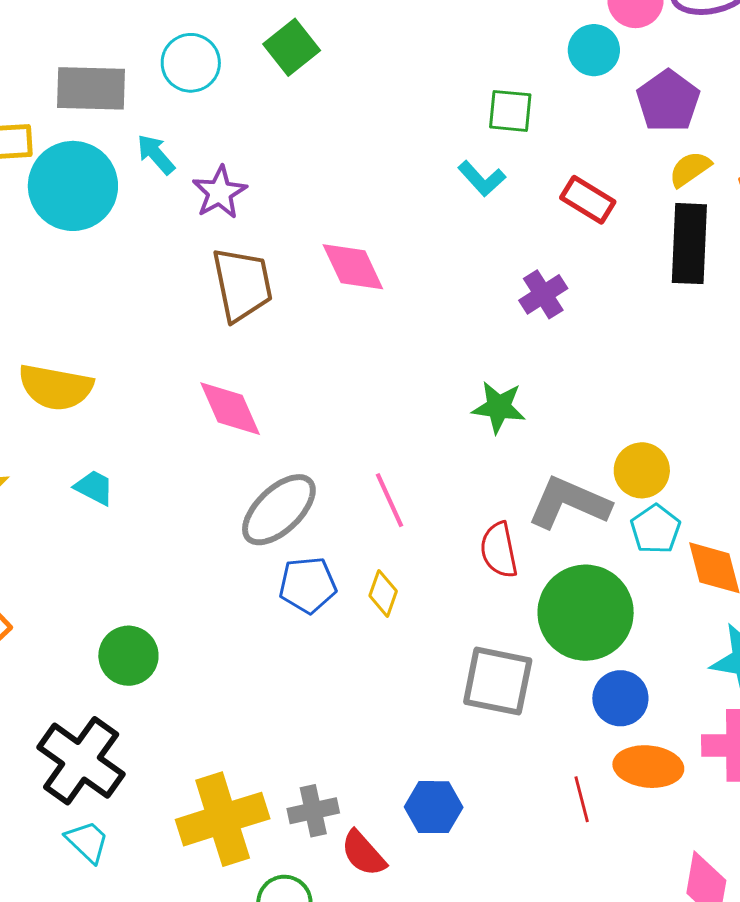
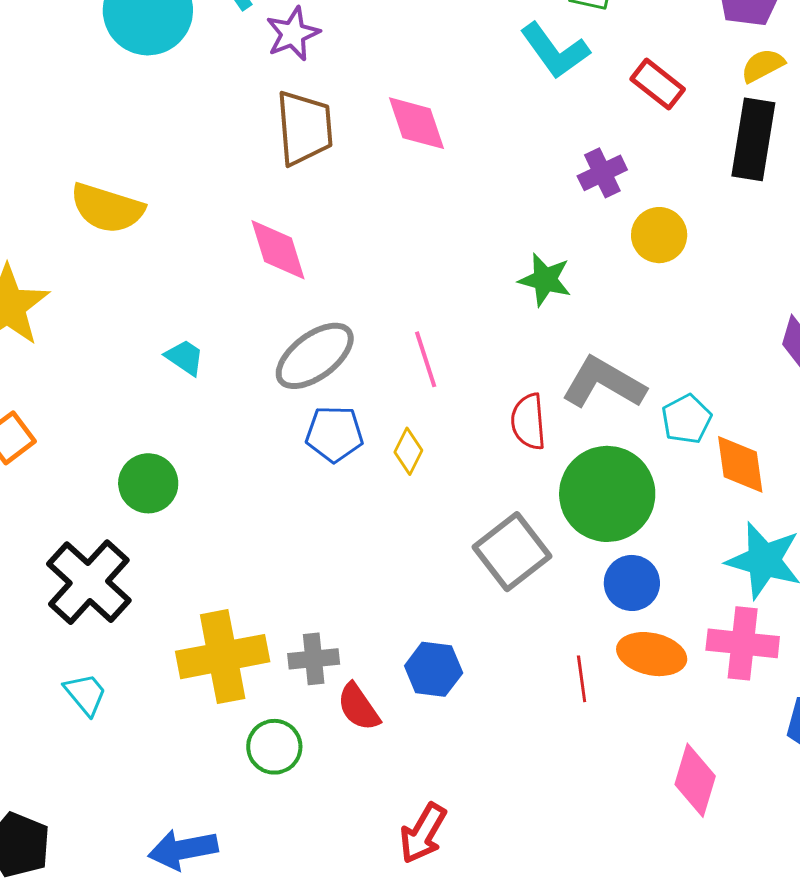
cyan L-shape: (482, 179) -> (555, 51), size x1.5
yellow circle: (642, 470) -> (659, 235), moved
cyan trapezoid: (94, 487) -> (185, 357), moved
gray square: (498, 681) -> (512, 552), turned 34
cyan trapezoid: (87, 842) -> (85, 694), moved

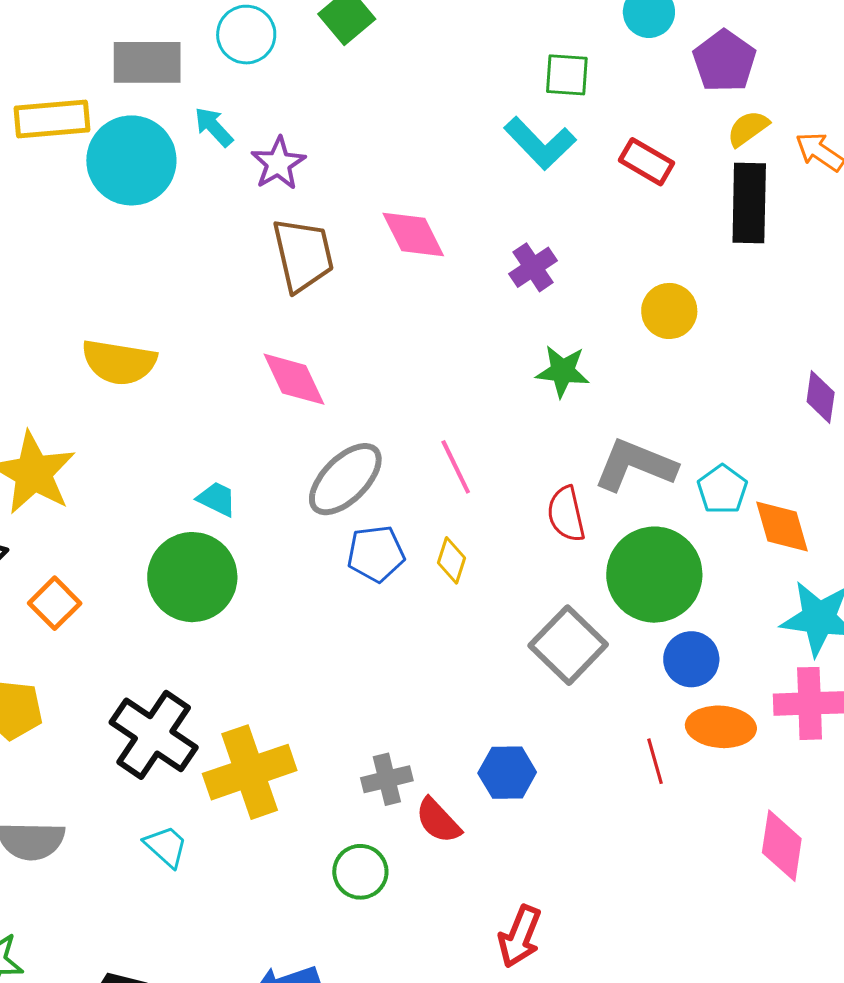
purple cross: (602, 173) -> (533, 267), moved
green circle: (148, 483) -> (192, 577), moved, size x1.5
yellow cross: (223, 657) -> (250, 772), moved

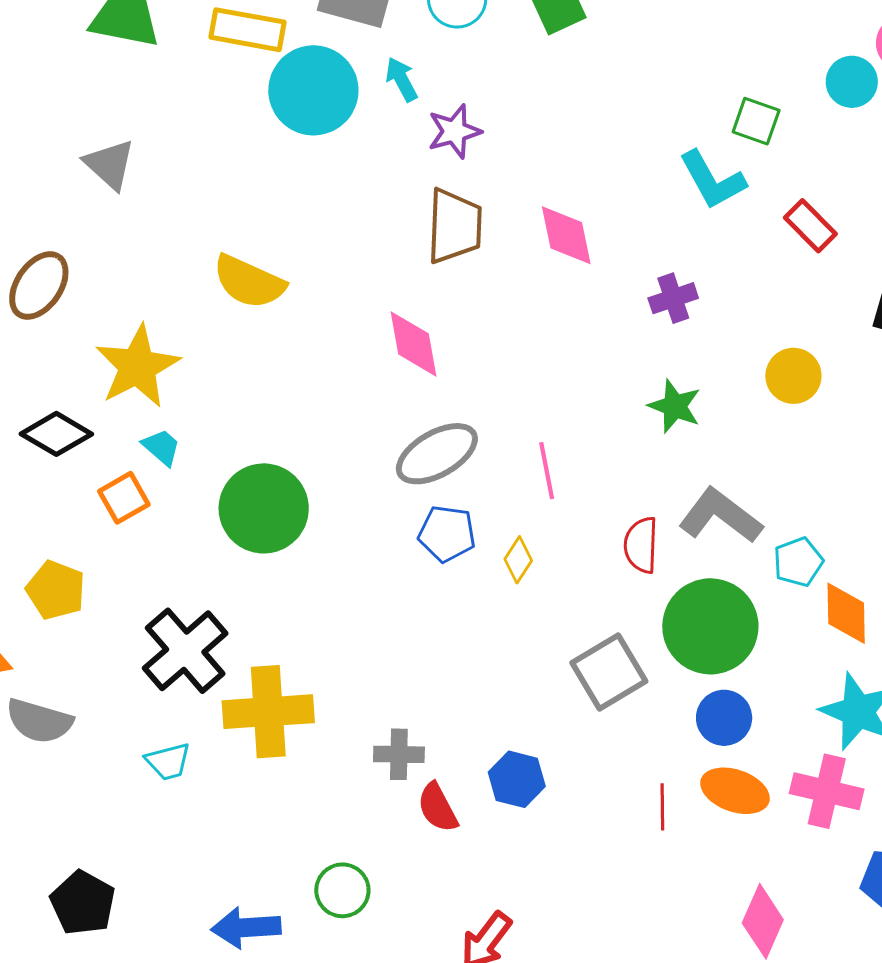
cyan trapezoid: (217, 499) -> (162, 447), moved
cyan trapezoid: (166, 846) -> (168, 761), turned 108
green circle: (360, 872) -> (342, 890), moved

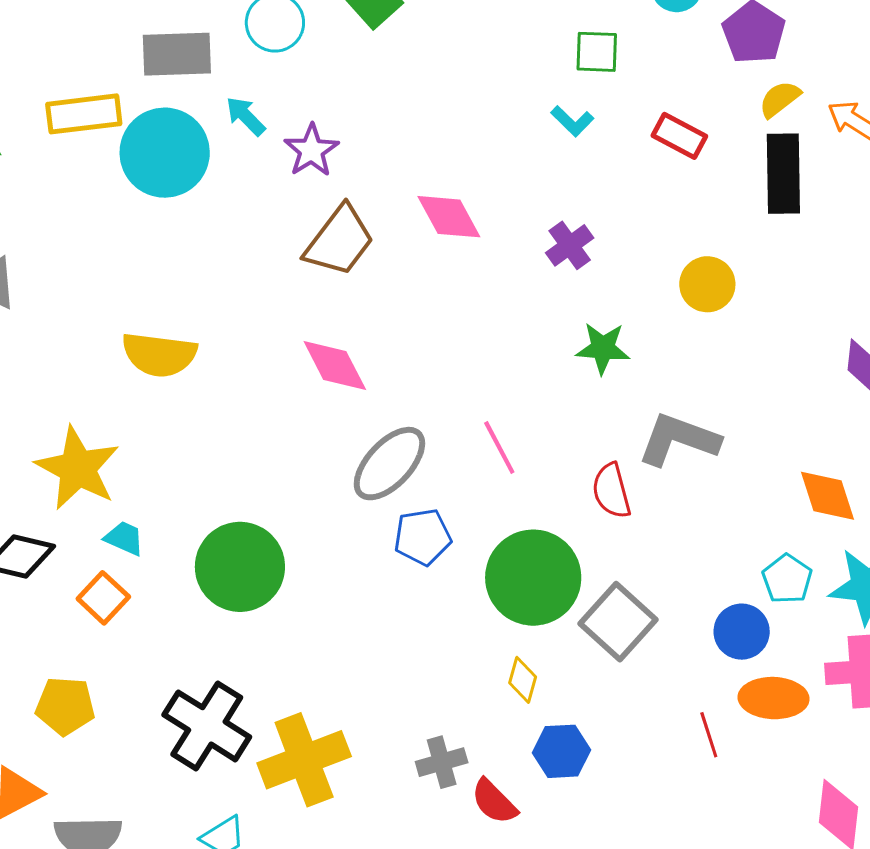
cyan L-shape: (712, 180) -> (572, 121), size x0.6
brown trapezoid: (455, 226) -> (339, 241), turned 52
yellow diamond: (518, 560) -> (523, 680), moved
cyan pentagon: (798, 562) -> (787, 579), moved
green circle: (710, 626) -> (533, 578), moved

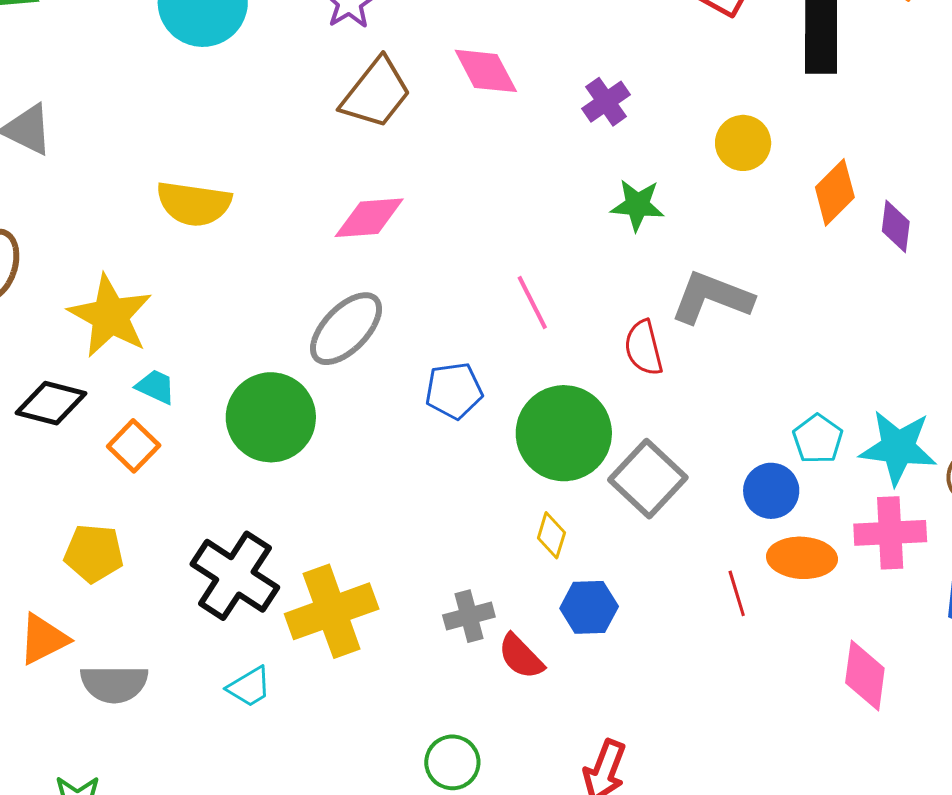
pink diamond: (335, 366) -> (369, 218), turned -68
gray ellipse: (389, 464) -> (346, 329), moved
orange diamond: (828, 496) -> (835, 192), moved, turned 62

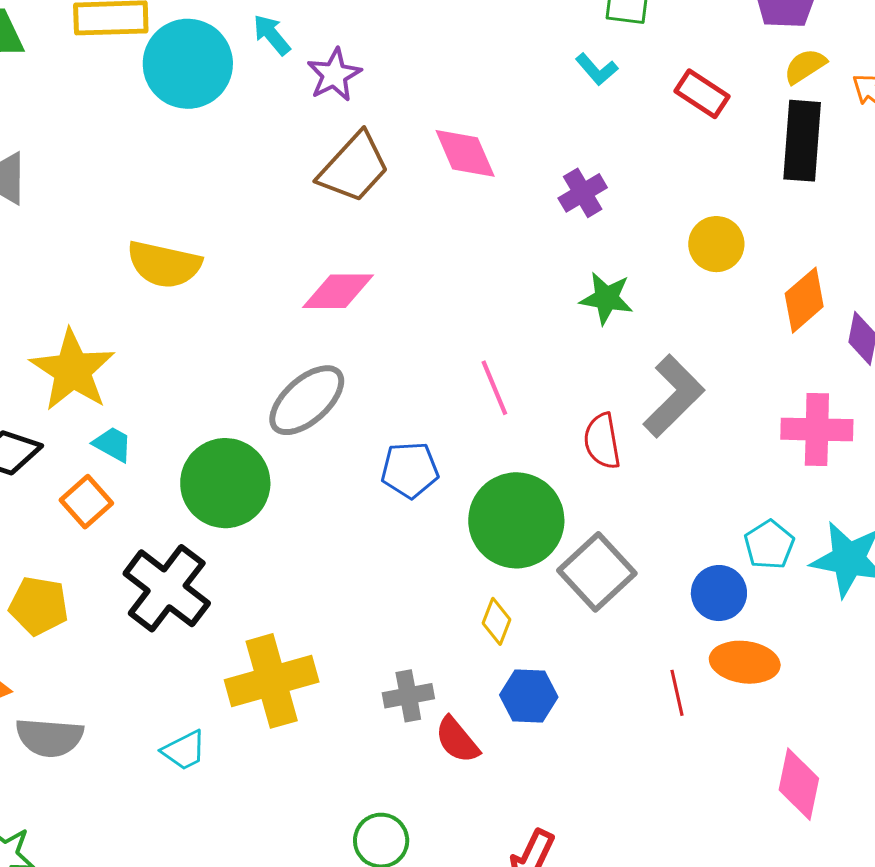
gray L-shape: (712, 298) -> (674, 396), turned 110
pink cross: (890, 533) -> (817, 429), moved
black cross: (235, 576) -> (167, 588), moved

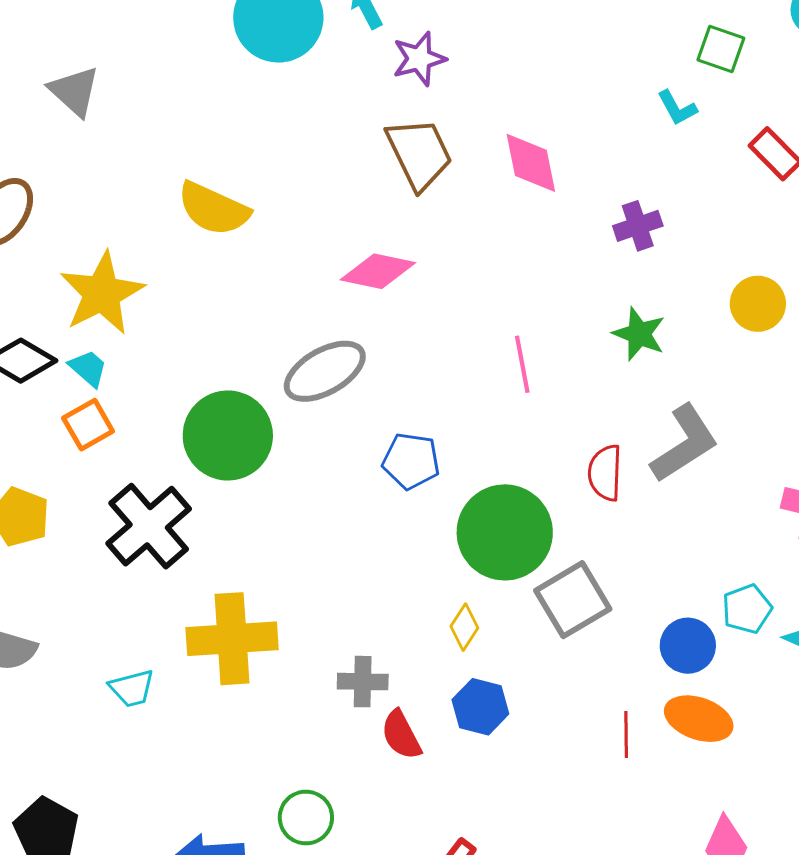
brown trapezoid: (354, 168) -> (419, 154), turned -80
pink line: (494, 388) -> (522, 364), moved
cyan trapezoid: (113, 444) -> (88, 368), moved

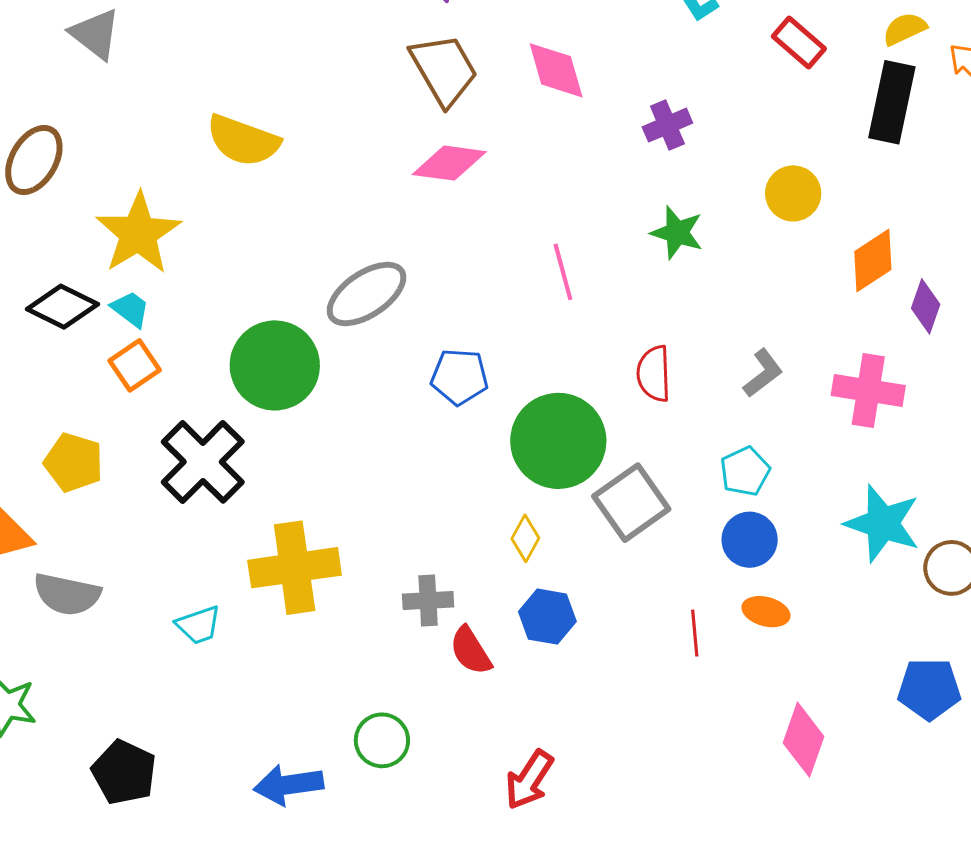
pink diamond: (378, 271) -> (449, 163), moved
gray L-shape: (684, 444) -> (763, 373), moved, size x0.6
cyan pentagon: (747, 609) -> (745, 471), moved
orange ellipse: (699, 719) -> (766, 612), size x0.7

